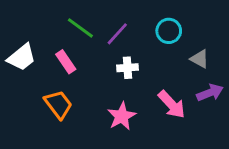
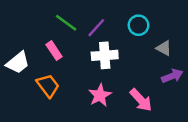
white trapezoid: (22, 57) -> (18, 63), moved
white cross: (128, 68) -> (105, 55), size x1.5
pink arrow: (172, 104) -> (141, 100), moved

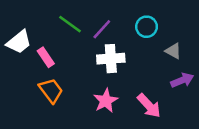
pink rectangle: (54, 51) -> (46, 57), moved
white trapezoid: (18, 63) -> (19, 42), moved

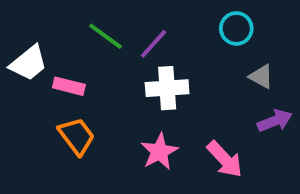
cyan circle: (146, 27) -> (236, 28), moved
pink rectangle: (46, 57) -> (69, 86), turned -42

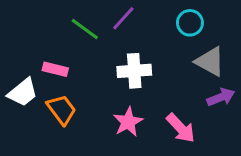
purple line: (154, 44) -> (123, 18), moved
white trapezoid: (29, 63) -> (23, 92), moved
gray triangle: (261, 77) -> (210, 62), size x1.5

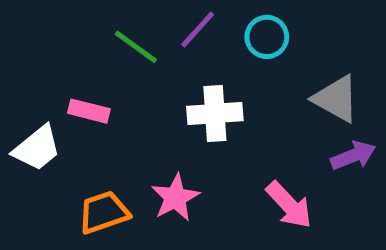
cyan circle: (190, 23) -> (267, 37), moved
orange trapezoid: (61, 110) -> (104, 212), moved, turned -72
pink star: (128, 122) -> (175, 198), moved

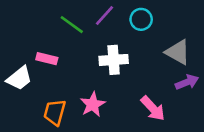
orange trapezoid: (104, 212) -> (55, 112), turned -56

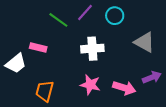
purple arrow: (187, 82) -> (152, 77), moved
pink star: (93, 104) -> (90, 85), moved, turned -30
pink arrow: (153, 108) -> (124, 88), turned -30

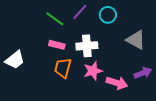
pink rectangle: (38, 48) -> (57, 45), moved
pink star: (90, 85) -> (93, 71), moved, turned -30
orange trapezoid: (45, 91) -> (63, 68), moved

